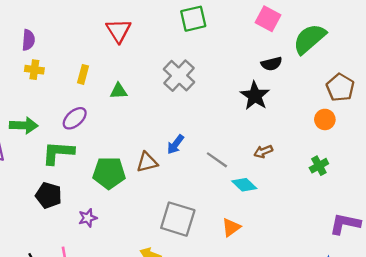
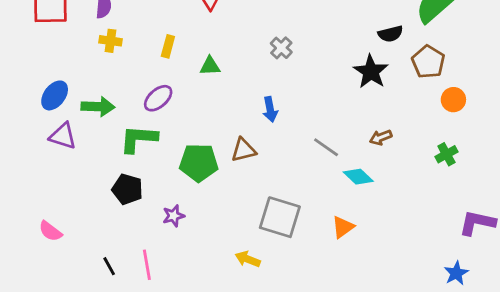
gray cross: (179, 76) -> (281, 48), size x0.6
brown pentagon: (340, 87) -> (428, 62), moved
blue arrow: (175, 144) -> (270, 109), moved, turned -48

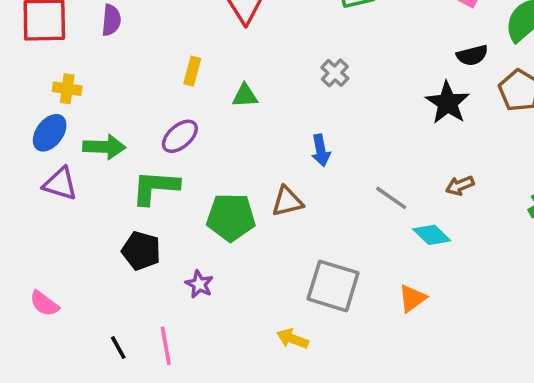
yellow cross: (111, 41) -> (67, 89), moved
purple star: (174, 216) -> (199, 284), turned -30

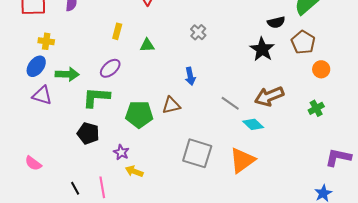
brown arrow: (460, 186) -> (269, 96), size x1.8
orange triangle: (412, 298) -> (242, 160), size x1.6
yellow arrow: (293, 339) -> (134, 171), moved

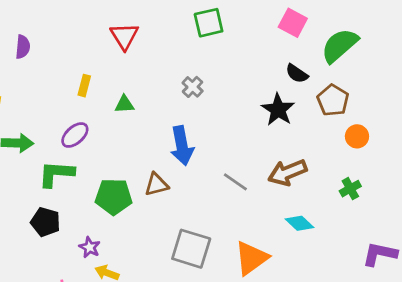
black semicircle: (276, 22) -> (297, 74), turned 48
blue arrow: (190, 76) -> (182, 146), size x1.6
cyan diamond: (253, 124) -> (299, 223), moved

